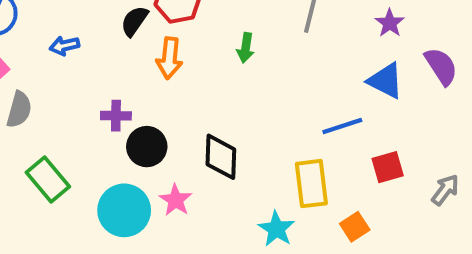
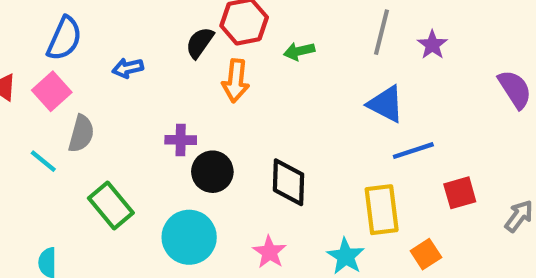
purple star: (390, 23) -> (432, 45), moved
green arrow: (246, 48) -> (299, 51), moved, turned 68
blue triangle: (386, 81) -> (386, 104), moved
pink star: (176, 200) -> (269, 252), moved

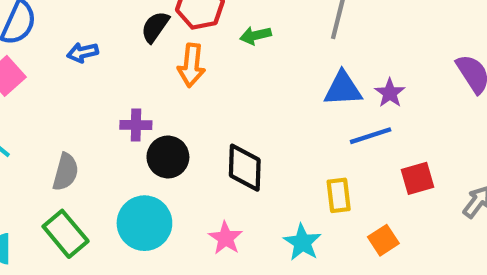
purple star: (432, 45) -> (390, 93), moved
blue triangle: (386, 104) -> (343, 89), turned -30
gray semicircle: (81, 134) -> (66, 172), moved
green rectangle: (111, 206) -> (66, 234), moved
yellow rectangle: (382, 210) -> (339, 195), size x0.7

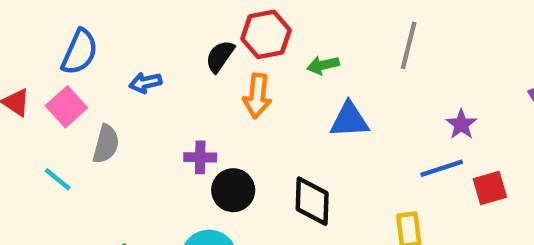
blue triangle: (343, 89) -> (349, 120), moved
gray semicircle: (66, 172) -> (106, 144), moved
red square: (418, 178) -> (490, 188), moved

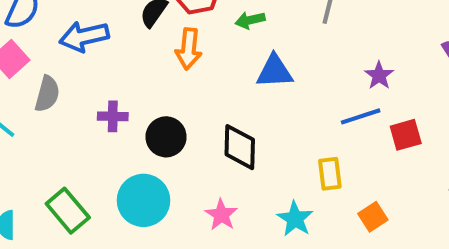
blue arrow: (145, 83) -> (84, 37), size x1.6
purple cross: (200, 157) -> (113, 116), moved

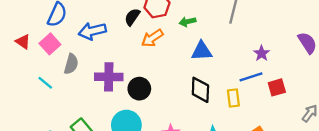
orange arrow: (189, 49) -> (152, 38), turned 50
purple cross: (113, 116) -> (109, 77), size x1.6
black diamond: (240, 147) -> (200, 90), moved
yellow rectangle: (330, 174) -> (233, 98), moved

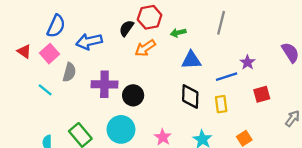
blue line: (251, 77) -> (227, 77), moved

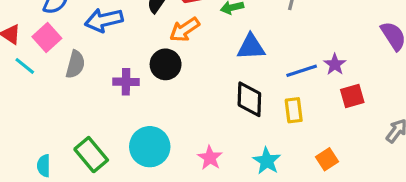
purple star: (247, 62) -> (335, 64), moved
purple cross: (104, 84) -> (126, 82), size x0.7
cyan line: (45, 90) -> (25, 66), moved
black circle: (133, 95) -> (166, 64), moved

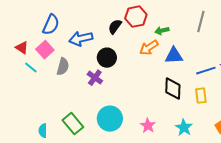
orange arrow: (185, 30) -> (149, 48), moved
black circle: (166, 64) -> (107, 58), moved
purple cross: (126, 82) -> (95, 78), turned 35

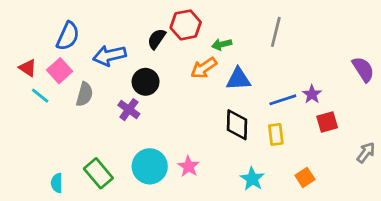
pink star: (148, 126) -> (188, 166), moved

